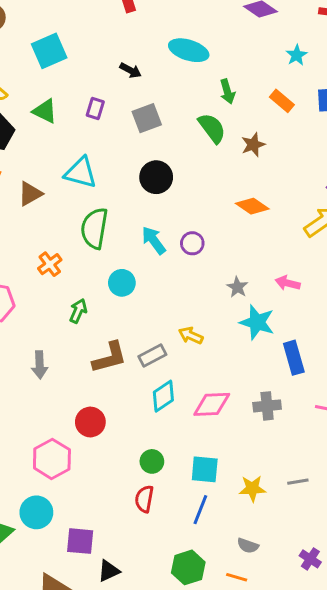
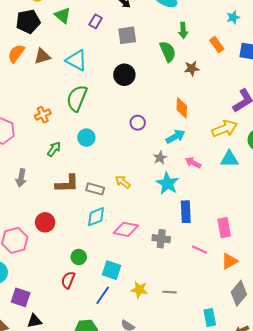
brown triangle: (30, 194) -> (42, 56), moved
orange diamond: (252, 206) -> (182, 108), turned 45
cyan arrow: (154, 240) -> (175, 137), moved, turned 84
gray rectangle: (152, 356) -> (95, 189), turned 30

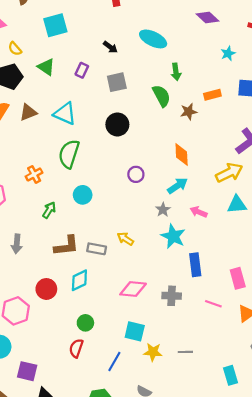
orange rectangle: (217, 45) -> (212, 95), moved, turned -63
cyan diamond: (96, 217) -> (79, 280), moved
cyan square: (112, 270) -> (135, 331), moved

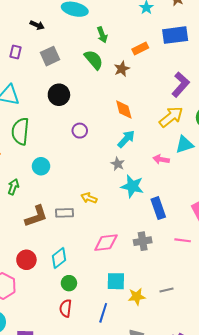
purple circle: (136, 174) -> (80, 131), moved
pink arrow: (199, 212) -> (161, 159), moved
cyan diamond: (79, 280) -> (59, 258), moved

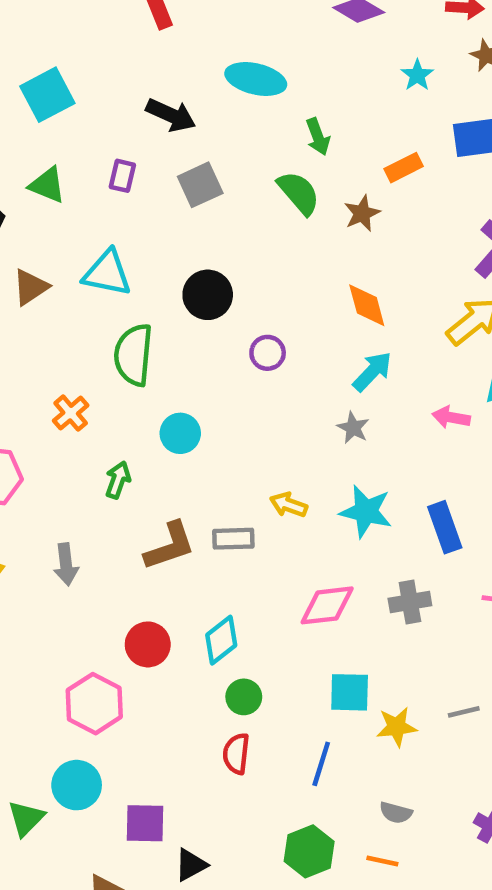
black arrow: (37, 25) -> (171, 115), size x1.5
black circle: (59, 95) -> (208, 295), moved
cyan star: (132, 186) -> (366, 511), moved

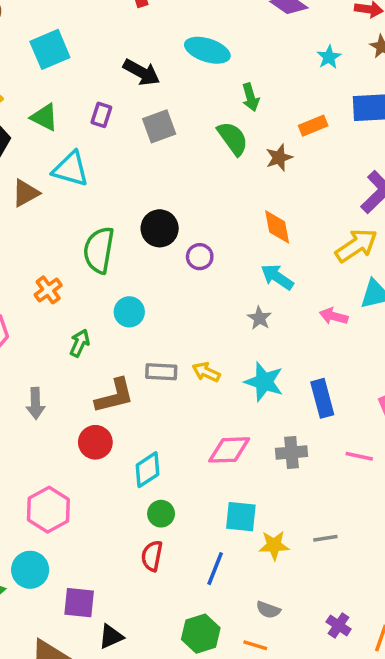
cyan triangle: (107, 273) -> (71, 169), moved
black circle: (208, 295) -> (160, 228), moved
cyan arrow: (372, 372) -> (277, 277), turned -104
gray rectangle: (233, 539) -> (161, 372), moved
red circle: (148, 644) -> (95, 442), moved

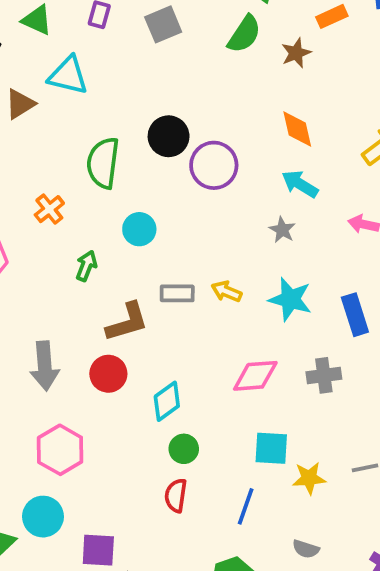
green semicircle: (233, 138) -> (244, 34), turned 72
purple circle: (200, 257) -> (214, 165), size x1.6
gray arrow: (35, 403) -> (45, 366), moved, size x1.4

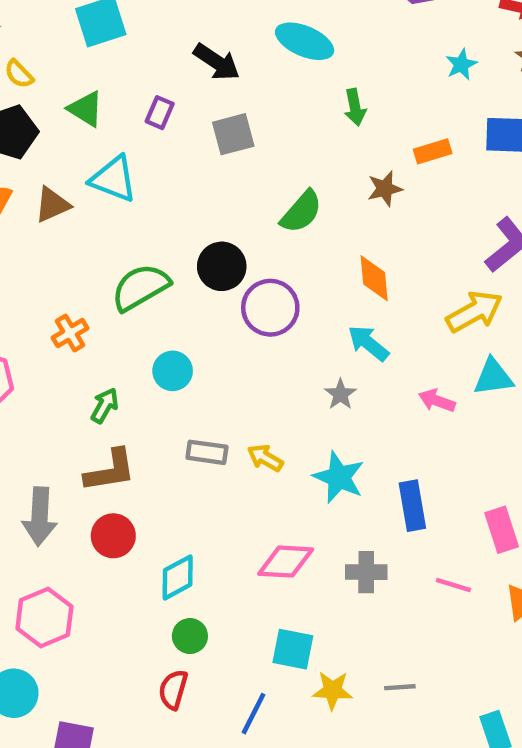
green semicircle: (244, 34) -> (301, 212), moved
green semicircle: (103, 163) -> (141, 287), turned 45
brown L-shape: (127, 322) -> (110, 471), moved

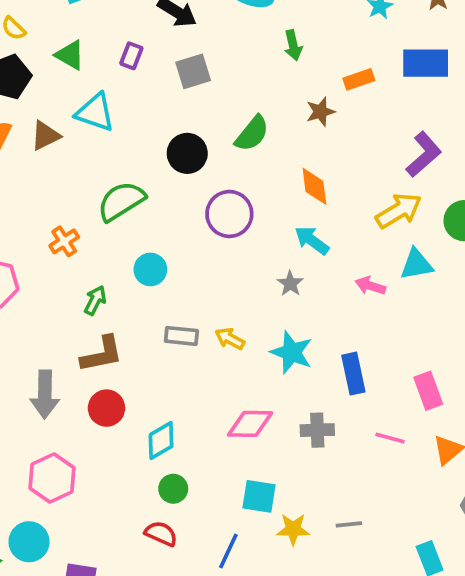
black circle: (222, 266) -> (187, 153), moved
red semicircle: (173, 690) -> (161, 534), turned 100

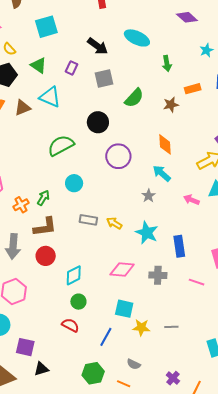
green arrow: (293, 45) -> (167, 63), moved
green semicircle: (252, 134) -> (134, 98), moved
orange cross: (64, 241) -> (21, 205), moved

